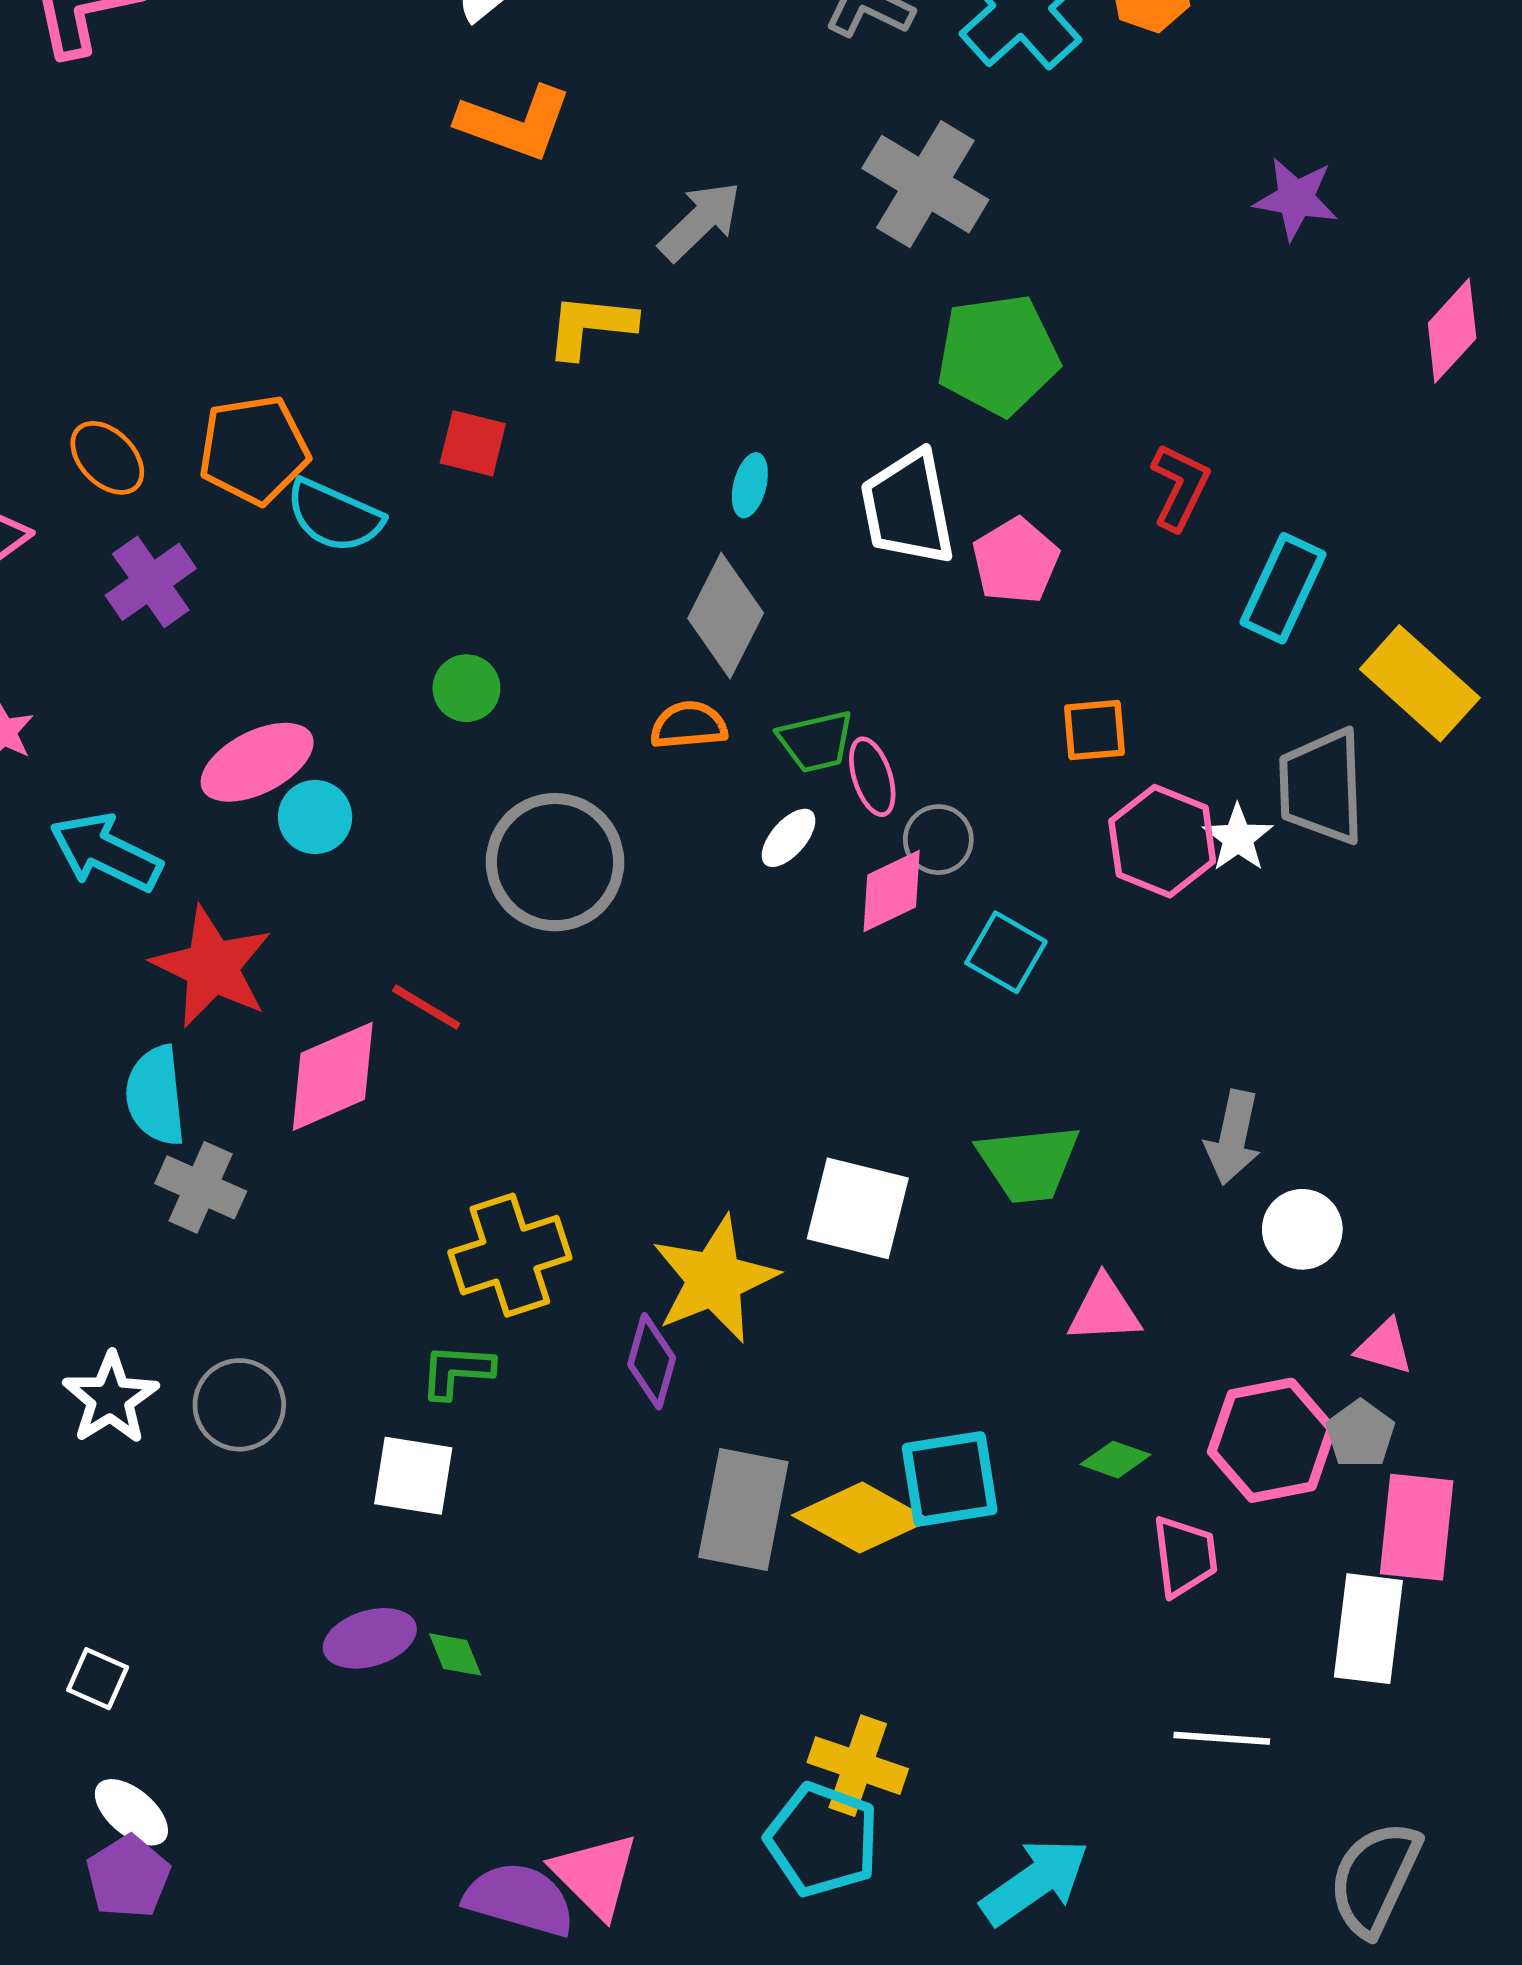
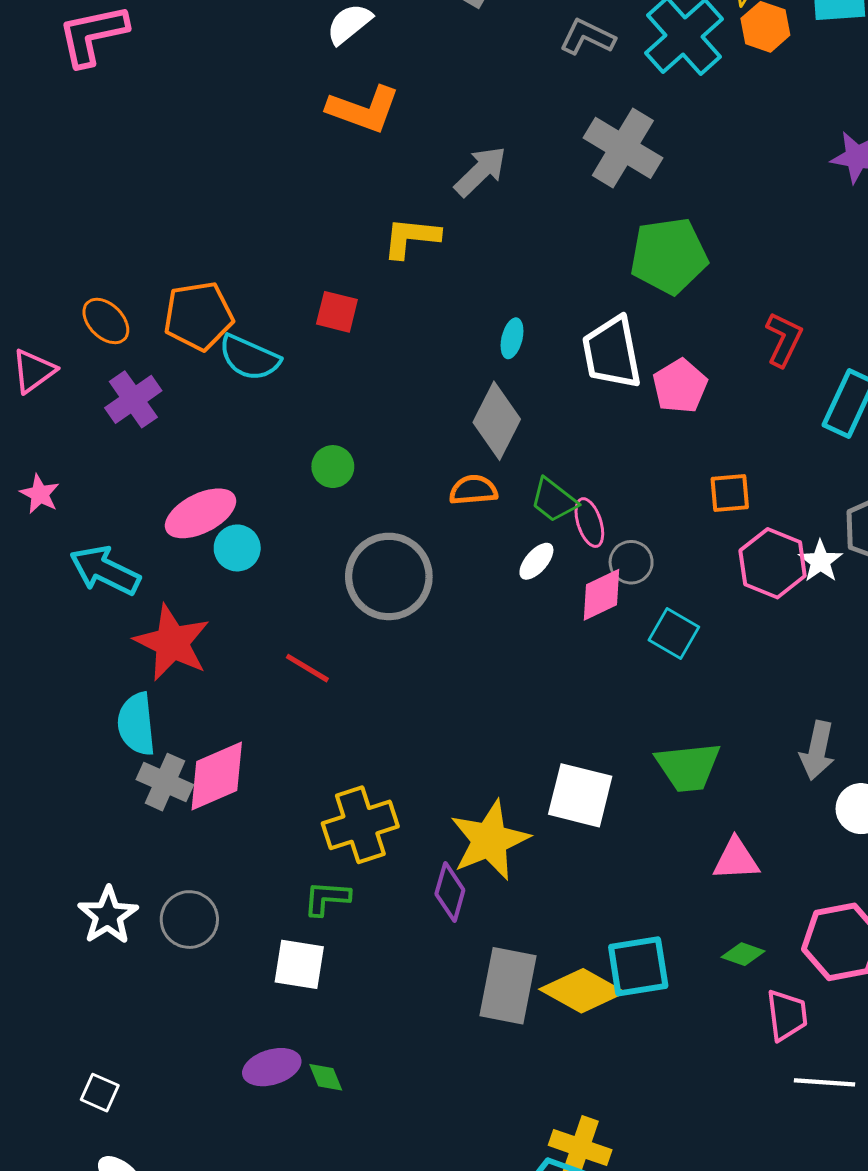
green trapezoid: (816, 741) -> (554, 500), turned 51
pink diamond: (333, 1076) -> (217, 776), moved
white line: (1222, 1738) -> (824, 1082), moved

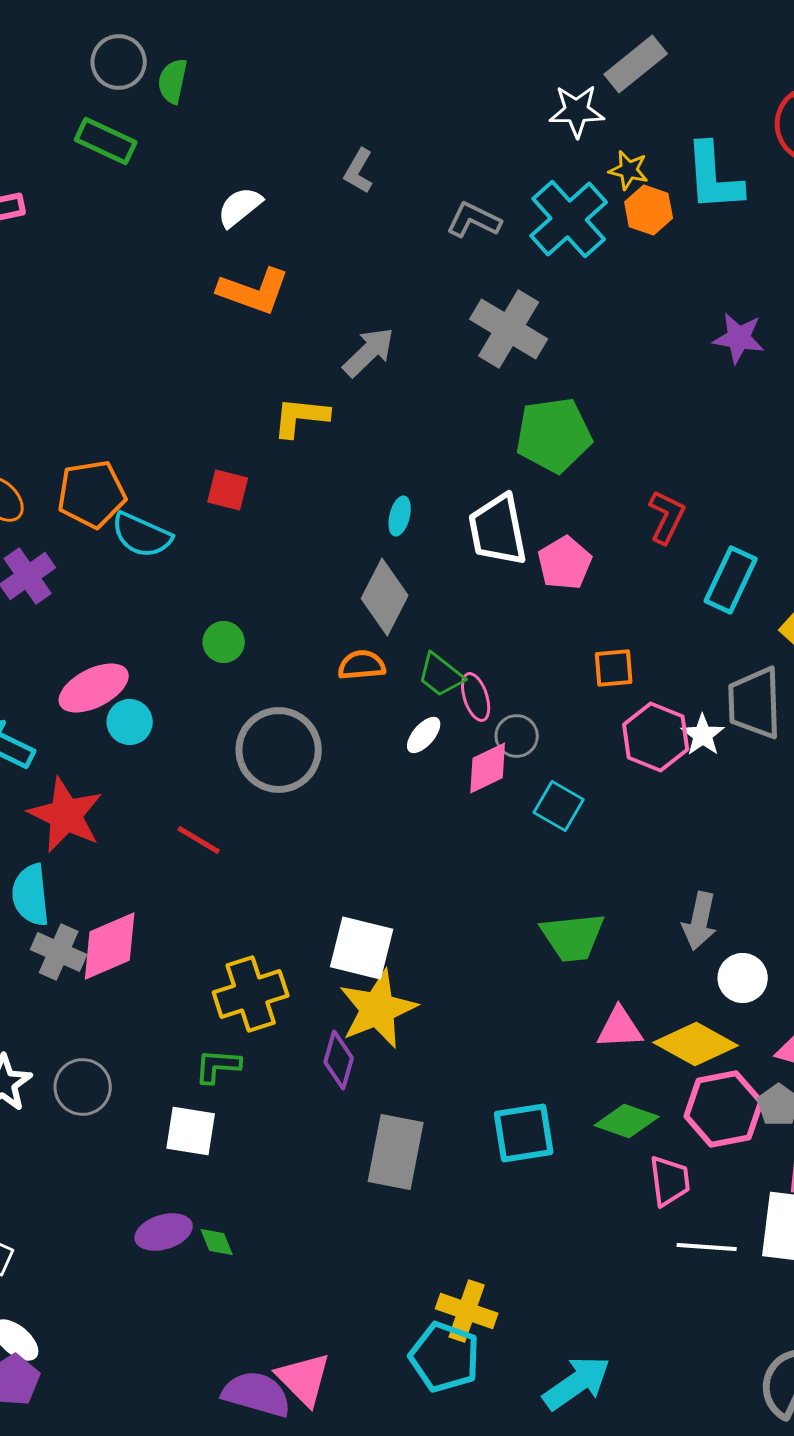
white square: (580, 795) -> (362, 948), moved
green diamond: (743, 954) -> (627, 1121), size x1.5
yellow diamond: (582, 991) -> (696, 1044), moved

